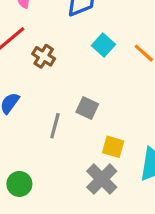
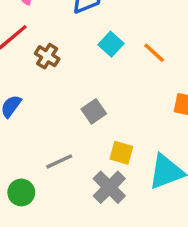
gray square: (87, 108) -> (94, 111), turned 30
gray line: (55, 126) -> (59, 161), moved, turned 50

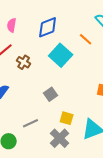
cyan square: (111, 44) -> (61, 55), size x1.6
orange line: (154, 53) -> (86, 39), moved

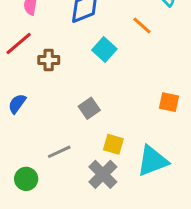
cyan square: (61, 55) -> (104, 50), size x0.7
brown cross: (24, 62) -> (49, 60), turned -32

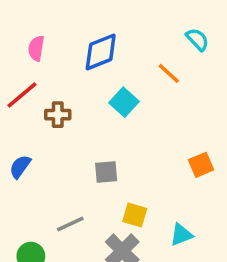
orange square: (169, 102) -> (201, 165), turned -35
gray square: (89, 108) -> (106, 172), turned 30
cyan triangle: (152, 161) -> (181, 235), size x0.6

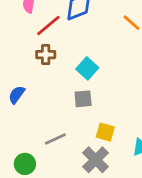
red line: (22, 95) -> (48, 25), moved
cyan square: (124, 102) -> (87, 68), moved

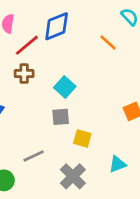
yellow square: (105, 132) -> (82, 138), moved

